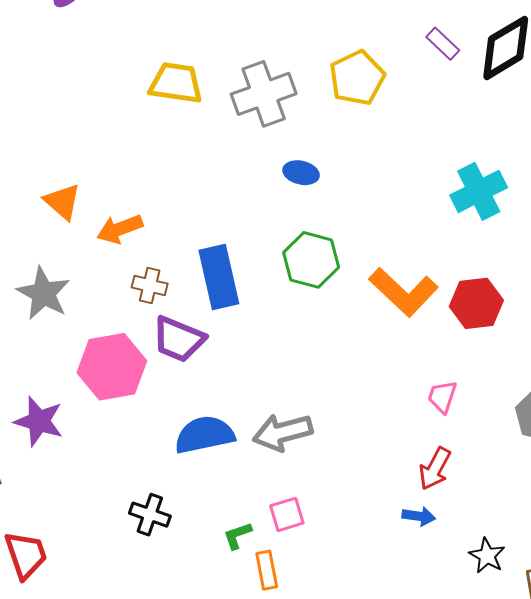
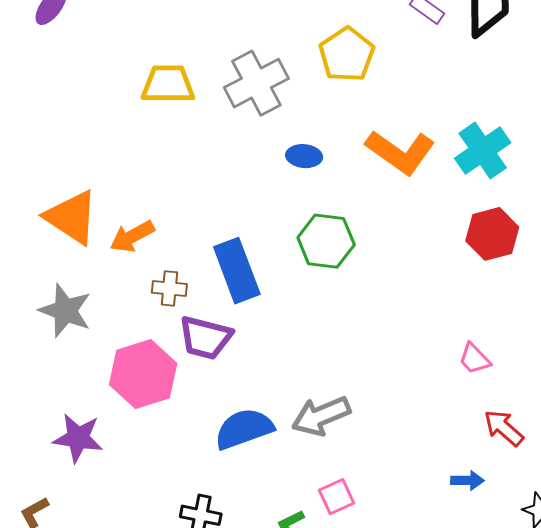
orange triangle: (62, 202) -> (72, 217), size x1.5
orange L-shape: (404, 292) -> (400, 152), moved
red hexagon: (476, 303) -> (492, 234), moved
pink trapezoid: (442, 397) -> (475, 359), turned -54
red arrow: (435, 469) -> (504, 428), moved, turned 111

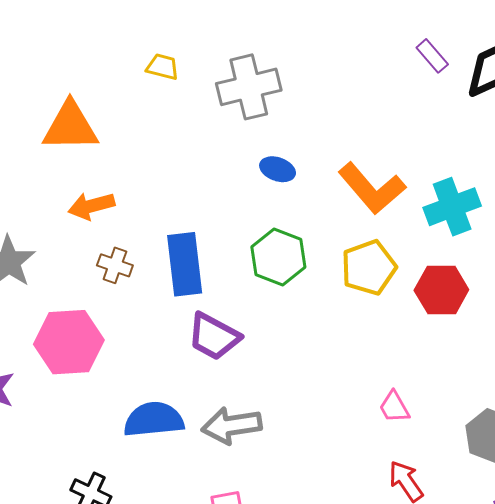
yellow pentagon: (347, 55) -> (369, 268), moved
yellow trapezoid: (168, 84) -> (163, 67), size x0.6
orange triangle: (72, 217) -> (70, 127), moved, turned -48
purple trapezoid: (205, 338) -> (214, 336), moved

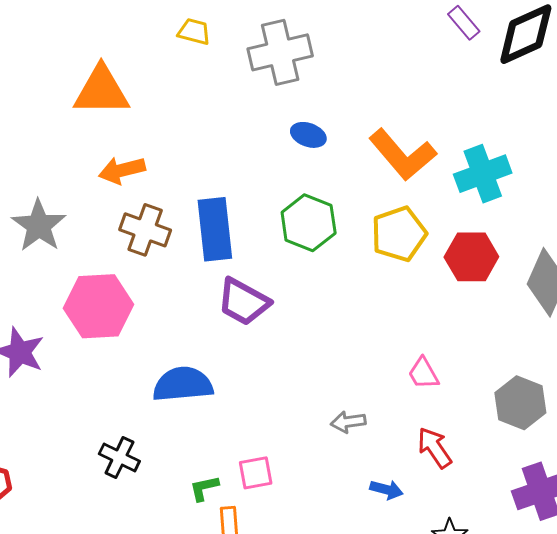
brown cross: (115, 265) -> (145, 230), size x1.4
gray arrow: (232, 425) -> (348, 422), moved, size x0.6

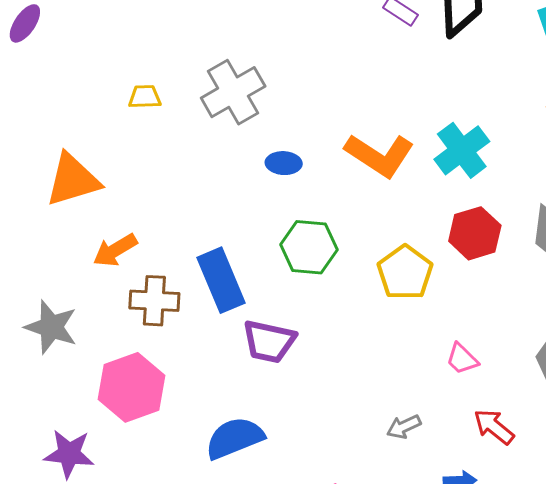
yellow pentagon: (399, 234) -> (405, 273), moved

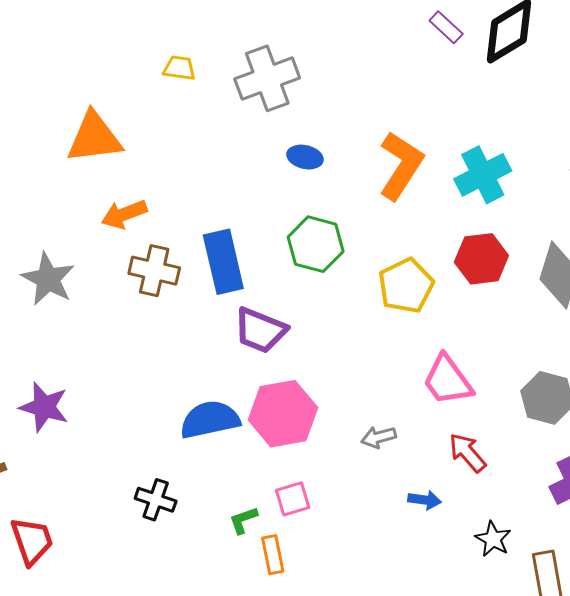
orange L-shape: (380, 155) -> (401, 166), turned -100
pink trapezoid: (462, 359) -> (448, 380), size x1.6
pink hexagon: (131, 387) -> (283, 414), moved

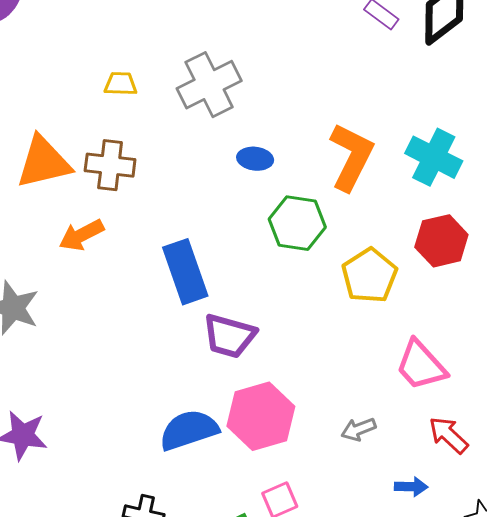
cyan cross: (483, 175) -> (434, 157), turned -30
green hexagon: (316, 244) -> (297, 223), moved
brown cross: (154, 271) -> (110, 165), moved

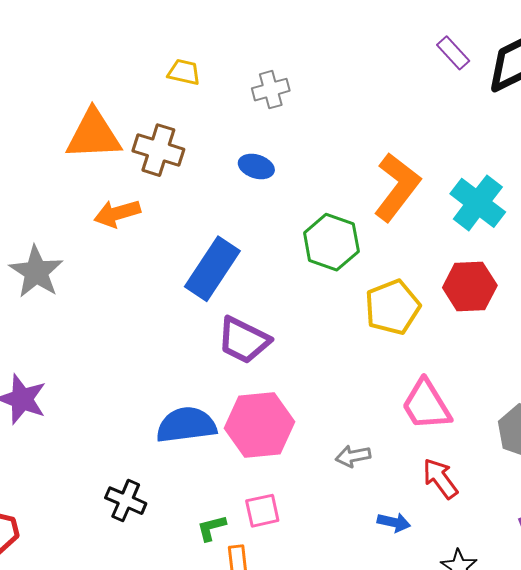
gray cross: (209, 85) -> (271, 90), size x0.6
blue ellipse: (255, 159) -> (256, 167), moved
blue rectangle: (185, 272) -> (212, 269), turned 42

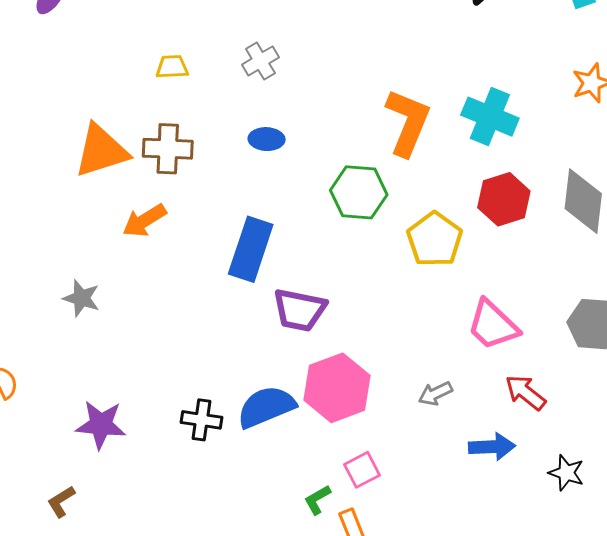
gray star: (36, 272) -> (81, 298), size x0.7
black cross: (126, 501) -> (201, 420), moved
blue arrow: (394, 522) -> (492, 447), size x1.4

